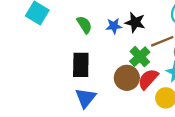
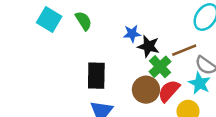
black star: (135, 22) -> (149, 46), moved
green semicircle: (84, 25) -> (84, 21), moved

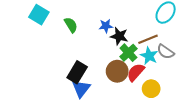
green semicircle: (84, 21) -> (71, 25), moved
black rectangle: (96, 76) -> (77, 72), moved, turned 30
cyan star: (199, 83) -> (149, 56), moved

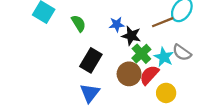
brown line: (148, 39) -> (163, 22), moved
black rectangle: (77, 72) -> (91, 60), moved

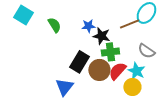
green cross: (141, 54) -> (110, 52), turned 36
cyan star: (164, 57) -> (136, 71), moved
black rectangle: (91, 60) -> (79, 62), moved

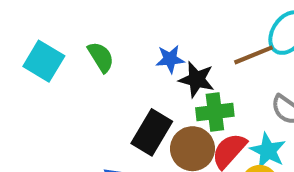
cyan square: (23, 15) -> (44, 61), moved

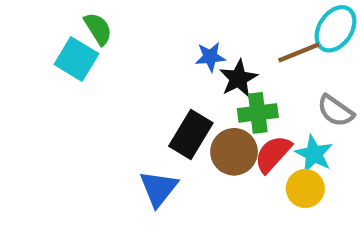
green semicircle: (101, 57) -> (98, 29), moved
black star: (197, 79) -> (238, 78), turned 30

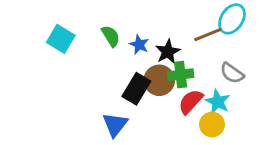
green semicircle: (98, 29) -> (111, 36), moved
blue star: (210, 57) -> (139, 45), moved, turned 30
brown circle: (234, 152) -> (159, 80), moved

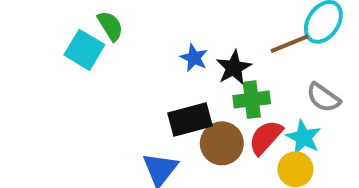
green semicircle: (111, 36) -> (110, 26), moved
brown circle: (159, 80) -> (222, 143), moved
black rectangle: (136, 89) -> (190, 119), turned 44

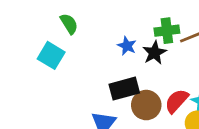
cyan square: (84, 50) -> (51, 55), moved
green cross: (252, 100) -> (167, 31), moved

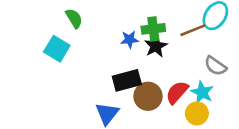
green cross: (167, 31) -> (153, 29), moved
blue star: (127, 46) -> (129, 39), turned -30

